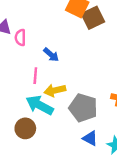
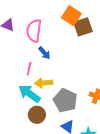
pink semicircle: (20, 38) -> (34, 31), moved, size x1.6
brown circle: (25, 128) -> (37, 115), moved

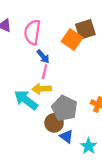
orange square: (71, 16) -> (72, 39), moved
pink line: (29, 69) -> (45, 72), moved
brown circle: (37, 115) -> (54, 123), moved

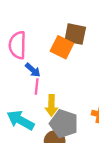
brown square: (85, 29) -> (75, 34), turned 36
yellow arrow: (42, 89) -> (51, 106), moved, turned -78

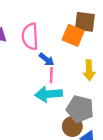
yellow arrow: (51, 106) -> (89, 70), moved
cyan arrow: (20, 120) -> (49, 94), moved, turned -30

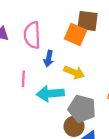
blue arrow: (47, 59) -> (49, 58), turned 63
yellow arrow: (89, 70) -> (74, 72), moved, turned -66
pink line: (51, 75) -> (23, 79), moved

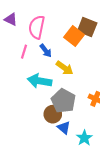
blue arrow: (49, 58) -> (46, 51), turned -64
pink line: (23, 79) -> (24, 52), moved

